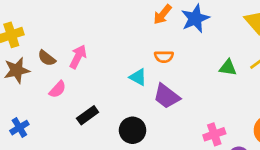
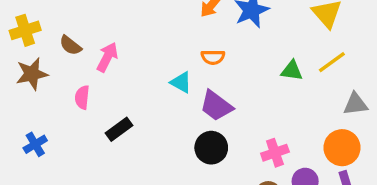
brown semicircle: (47, 58) -> (70, 45), moved
pink semicircle: (58, 89) -> (82, 97), turned 144
black circle: (133, 130) -> (211, 148), moved

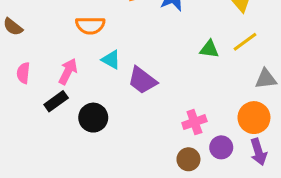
pink arrow: (107, 57) -> (68, 71), moved
orange semicircle: (213, 57) -> (90, 25), moved, size x1.4
black circle: (211, 148) -> (93, 118), moved

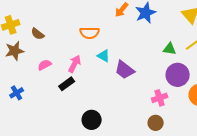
pink semicircle: (23, 73) -> (45, 65), turned 56
black circle: (93, 118) -> (92, 120), moved
purple circle: (221, 147) -> (178, 75), moved, size x1.5

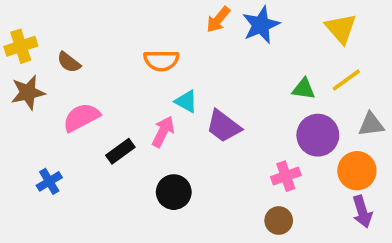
pink arrow: (75, 64) -> (163, 132), moved
pink semicircle: (45, 65) -> (81, 117), size x1.5
blue cross: (17, 93) -> (49, 181), moved
black circle: (92, 120) -> (174, 192), moved

